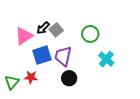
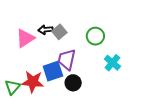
black arrow: (43, 28) -> (45, 30), turned 40
blue square: (42, 55) -> (53, 71), moved
red star: (31, 77) -> (33, 82), size x1.5

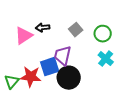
gray square: (59, 32) -> (76, 30), moved
green circle: (95, 36) -> (103, 34), moved
black circle: (73, 83) -> (69, 78), size x1.5

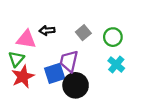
pink triangle: (24, 36) -> (26, 39), turned 42
red star: (31, 77) -> (23, 77), moved, turned -30
green triangle: (12, 82) -> (16, 59), moved

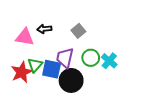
green circle: (113, 37) -> (91, 58), moved
green triangle: (16, 59) -> (35, 65), moved
blue square: (55, 73) -> (52, 69), turned 30

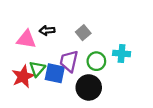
cyan cross: (109, 61) -> (122, 54), moved, turned -35
black circle: (71, 80) -> (89, 87), moved

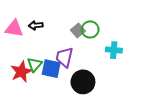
black arrow: (47, 31) -> (36, 25), moved
pink triangle: (26, 39) -> (14, 28), moved
green circle: (96, 61) -> (90, 29), moved

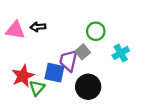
gray square: (78, 31) -> (83, 52), moved
cyan cross: (114, 50) -> (121, 53), turned -35
green triangle: (35, 64) -> (37, 88), moved

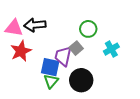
black arrow: (38, 27) -> (35, 25), size x1.5
red star: (23, 76) -> (21, 51), moved
green triangle: (37, 88) -> (51, 81), moved

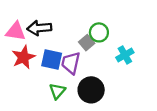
gray square: (76, 48) -> (87, 43), moved
blue square: (50, 67) -> (52, 59), moved

